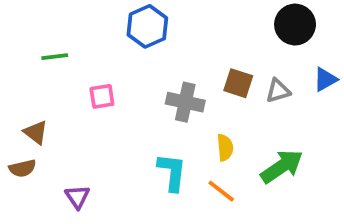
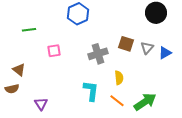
blue triangle: (325, 79) -> (165, 53), moved
gray triangle: (278, 91) -> (147, 48), turned -32
gray cross: (185, 102) -> (98, 54), turned -30
green arrow: (282, 166) -> (145, 102), moved

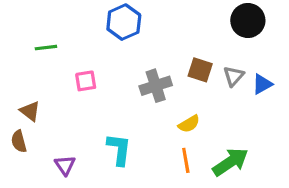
yellow semicircle: (119, 78) -> (189, 124), turned 64
brown semicircle: (12, 89) -> (19, 141), turned 88
cyan L-shape: (91, 91) -> (119, 149), moved
orange line: (117, 101) -> (186, 160), turned 42

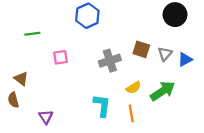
cyan L-shape: (119, 149) -> (102, 106), moved
green arrow: (230, 162) -> (163, 91), moved

